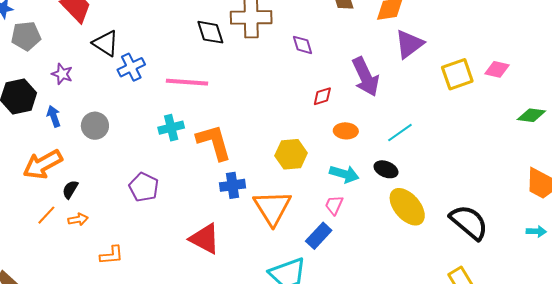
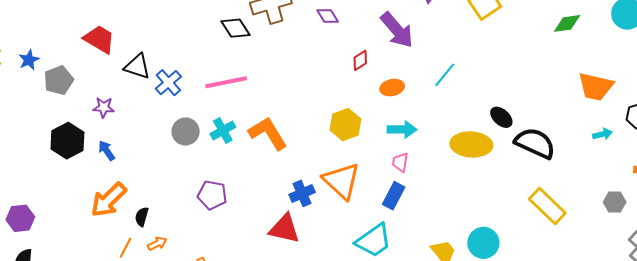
gray circle: (95, 126) -> (186, 131), moved
black ellipse: (386, 169) -> (501, 117), moved, turned 35
blue cross: (232, 185) -> (302, 193), moved
yellow ellipse: (407, 207) -> (471, 144), turned -30

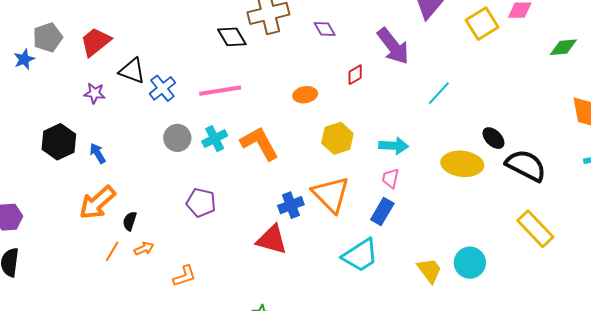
red trapezoid: (99, 39) -> (96, 42), turned -72
gray pentagon: (59, 80) -> (48, 37), moved
orange ellipse: (392, 88) -> (305, 95), moved
purple star: (104, 107) -> (95, 93), moved

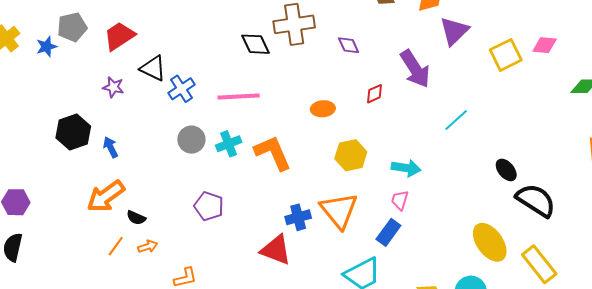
yellow ellipse: (462, 164) -> (490, 242), moved, turned 42
black semicircle: (130, 221) -> (136, 218), turned -90

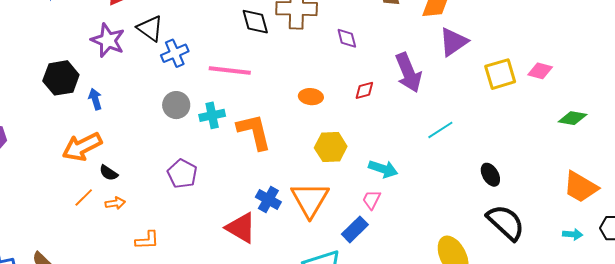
purple star: (113, 87) -> (108, 40), size x1.6
black ellipse: (506, 170) -> (490, 175), moved
blue cross: (298, 217) -> (268, 200), turned 35

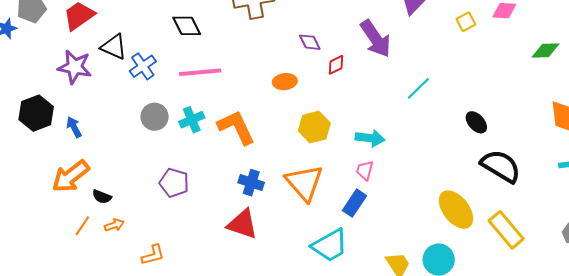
black diamond: (255, 22) -> (187, 26), moved
purple diamond: (347, 38) -> (310, 42), moved
yellow square: (500, 74) -> (466, 22), size x0.6
blue cross: (268, 200) -> (251, 183), moved

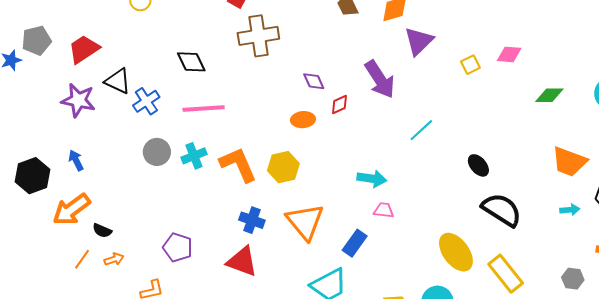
orange ellipse: (285, 82) -> (303, 120), moved
black hexagon: (36, 113) -> (32, 176), moved
yellow hexagon: (314, 127) -> (283, 167), moved
pink trapezoid: (365, 170) -> (384, 210), moved, turned 80
purple pentagon: (174, 183) -> (178, 247), moved

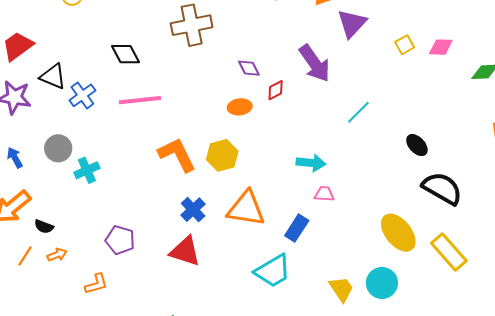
pink diamond: (509, 54) -> (441, 47), moved
gray circle: (157, 152) -> (58, 148), moved
cyan cross: (194, 156) -> (87, 170), moved
blue cross: (252, 220) -> (193, 210), turned 30
orange triangle: (305, 222) -> (246, 209), turned -39

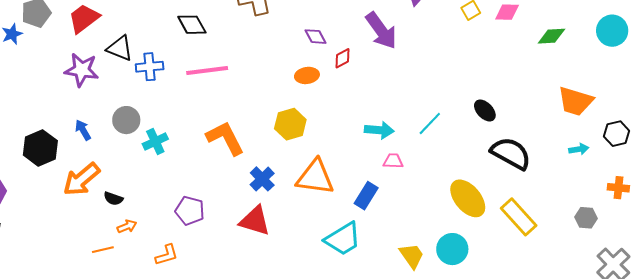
blue cross: (82, 95) -> (150, 67), turned 32
cyan line: (358, 112) -> (430, 124), moved
orange L-shape: (177, 155) -> (225, 138), moved
orange line: (25, 256) -> (103, 250), moved, turned 45

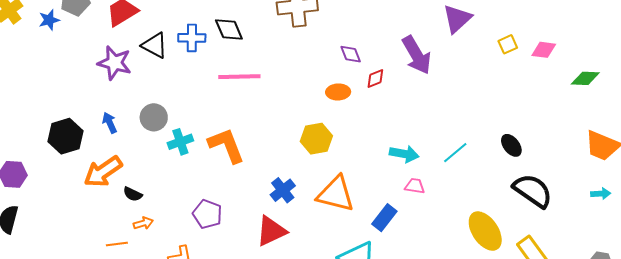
blue cross: (150, 67) -> (192, 38), moved
orange L-shape: (225, 138) -> (226, 145), moved
red triangle: (255, 221) -> (271, 231), turned -48

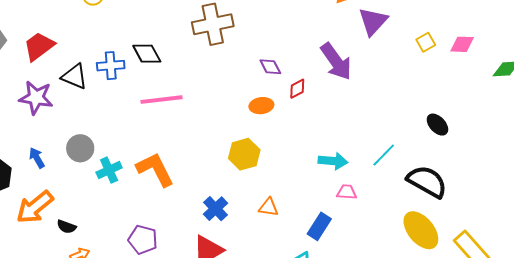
black ellipse: (511, 145) -> (437, 125), moved
black semicircle: (533, 191) -> (427, 182), moved
orange triangle: (336, 194) -> (269, 207), size x0.5

